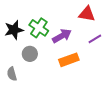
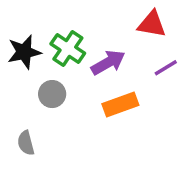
gray semicircle: (12, 74) -> (26, 143), moved

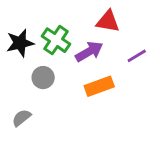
red triangle: (152, 24) -> (108, 21), moved
gray semicircle: (26, 143) -> (21, 118), turned 66

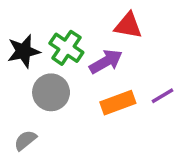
purple line: (137, 56) -> (162, 96), moved
gray circle: (43, 78) -> (51, 92), size x1.4

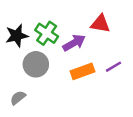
red triangle: (128, 26) -> (100, 24), moved

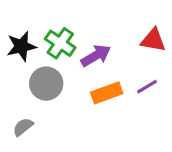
red triangle: (100, 24) -> (153, 40), moved

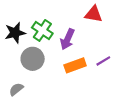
red triangle: (153, 40) -> (94, 14), moved
purple arrow: (96, 56) -> (67, 39), turned 144

